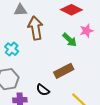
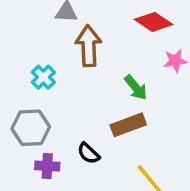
green arrow: (70, 40) -> (136, 88), moved

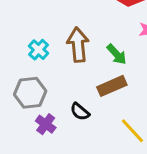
brown arrow: (88, 46) -> (78, 45), moved
purple cross: (47, 166) -> (46, 124), turned 36

